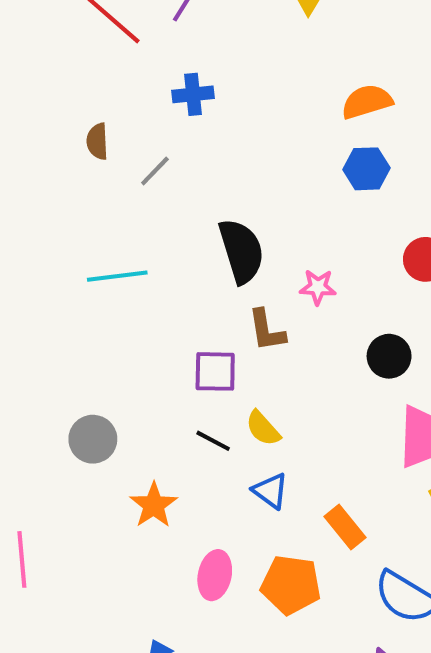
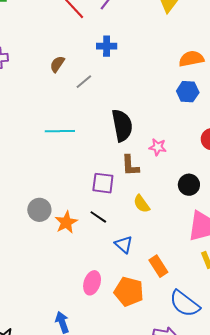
brown semicircle: (97, 141) -> (57, 64), turned 30
yellow semicircle: (263, 428) -> (142, 204), moved
orange star: (154, 505) -> (66, 222), moved

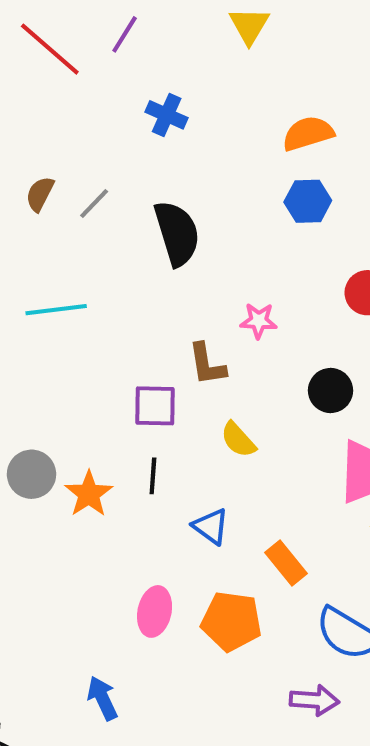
blue cross: (107, 46) -> (167, 115), moved, turned 30
brown semicircle: (57, 64) -> (40, 194), moved
black semicircle: (122, 125) -> (177, 233), moved
black line: (98, 217) -> (153, 476), turned 66

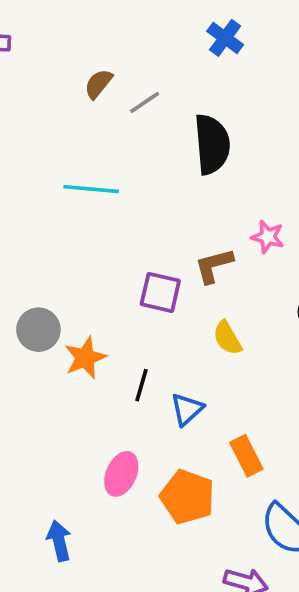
brown L-shape: (207, 364) -> (214, 266), turned 72
black line: (153, 476) -> (141, 385), moved
blue triangle: (211, 526) -> (187, 409), turned 30

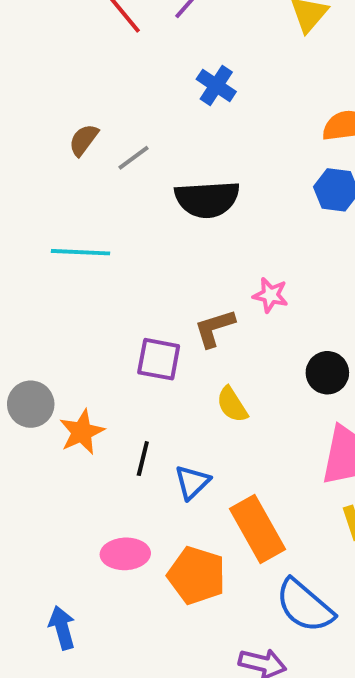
black semicircle: (212, 144) -> (207, 199), turned 94
orange rectangle: (246, 456) -> (258, 529), size x1.5
pink ellipse: (121, 474) -> (125, 554), turned 66

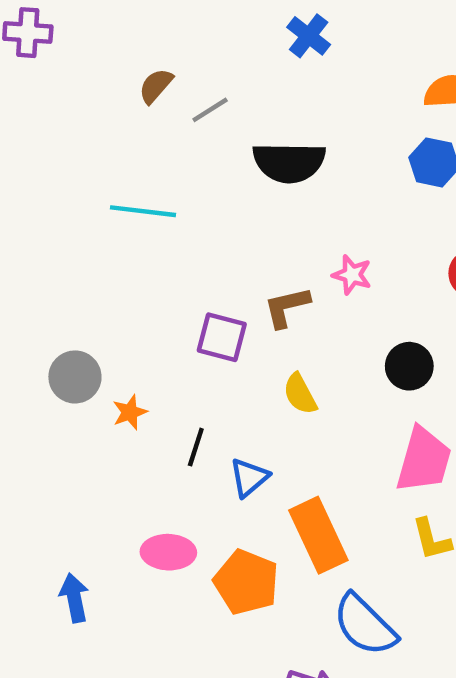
orange star: (82, 432) -> (130, 412), size x0.7
blue arrow: (62, 628) -> (74, 598), moved

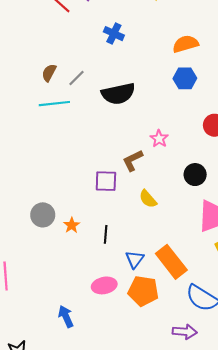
cyan line: (143, 211) -> (54, 104), moved
pink star: (352, 275) -> (159, 139), turned 30
blue triangle: (249, 478) -> (135, 259), moved

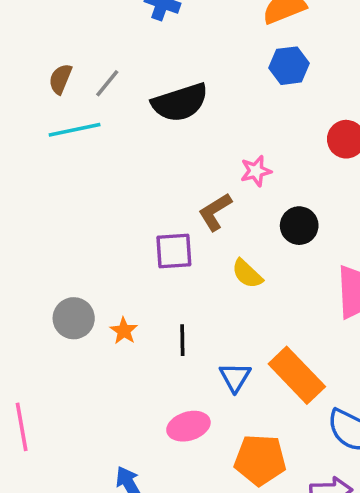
pink star: (159, 139) -> (256, 171), turned 30
black circle: (195, 175) -> (299, 226), moved
orange pentagon: (143, 291) -> (260, 460), moved

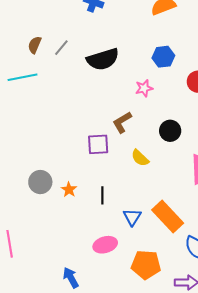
blue hexagon: (289, 66) -> (163, 57), moved
cyan line: (75, 130) -> (22, 77), moved
pink star: (256, 171) -> (144, 88), moved

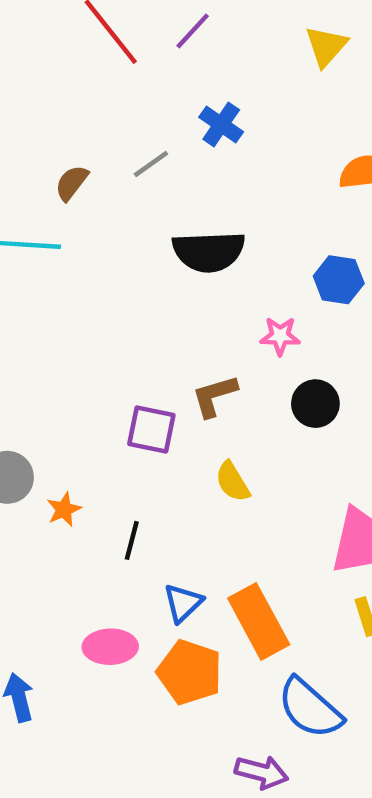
gray line: (61, 48) -> (151, 164), moved
black circle: (170, 131) -> (315, 404), moved
orange pentagon: (146, 265) -> (190, 672), moved

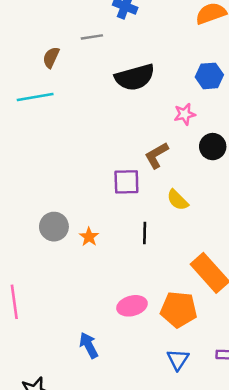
gray line: (151, 164) -> (92, 37), turned 40
black line: (132, 540) -> (145, 233), moved
blue triangle: (183, 603) -> (178, 359), moved

